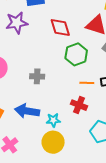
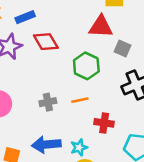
red diamond: (60, 27) -> (46, 42), moved
orange line: (87, 83) -> (80, 100), moved

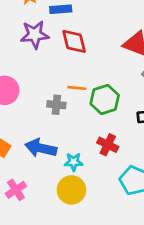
green hexagon: (86, 66) -> (105, 99), moved
orange line: (80, 100) -> (77, 88), moved

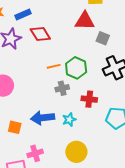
gray cross: (56, 105) -> (62, 88), moved
pink cross: (16, 190) -> (35, 153), turned 35
yellow circle: (71, 190) -> (76, 152), moved

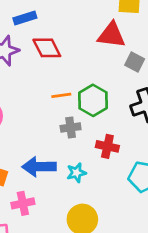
pink cross: (35, 153) -> (23, 203), moved

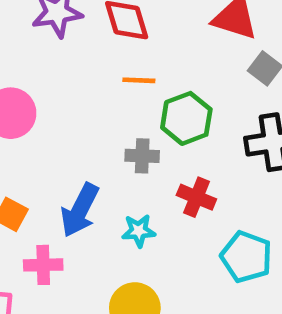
orange line: (61, 95) -> (139, 80), moved
blue arrow: (39, 167) -> (80, 210), turned -72

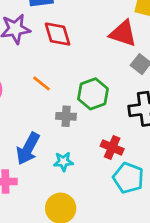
orange line: (139, 80) -> (42, 83), moved, turned 36
red cross: (196, 197) -> (112, 147), moved

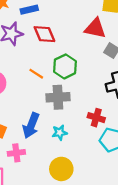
green hexagon: (93, 94) -> (65, 66), moved
gray cross: (66, 116) -> (58, 97), size x1.5

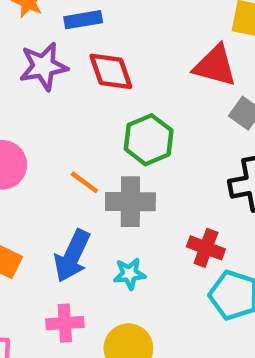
orange line: (36, 74) -> (84, 182), moved
pink cross: (16, 153) -> (65, 323), moved

